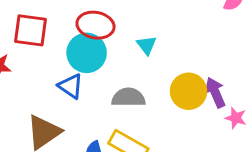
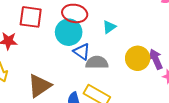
cyan triangle: (147, 45) -> (109, 27), turned 32
blue triangle: (71, 86) -> (82, 52), moved

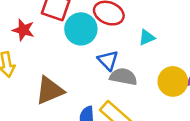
cyan circle: (69, 32) -> (81, 29), moved

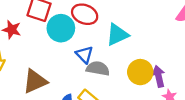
cyan triangle: (147, 37) -> (117, 35), size x1.6

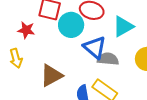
blue triangle: (84, 55) -> (95, 47), size x1.4

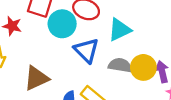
gray semicircle: (108, 59) -> (120, 65), moved

